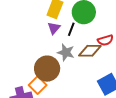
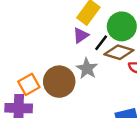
brown diamond: (90, 51) -> (119, 52), moved
orange square: (38, 85) -> (29, 84), moved

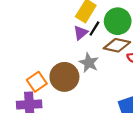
black line: (101, 43) -> (94, 29), moved

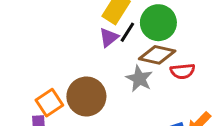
gray star: (89, 63) -> (139, 79), moved

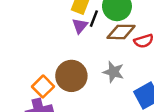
gray star: (139, 79) -> (113, 72), moved

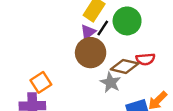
brown diamond: (121, 32) -> (125, 66), moved
brown circle: (71, 76) -> (91, 53), moved

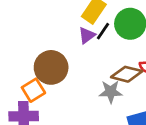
brown circle: (91, 53) -> (51, 67), moved
gray star: (111, 82) -> (111, 92), turned -30

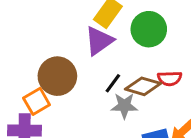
black line: (103, 31) -> (113, 83), moved
purple triangle: (87, 35) -> (99, 41), size x1.5

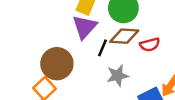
black line: (113, 83) -> (103, 48), moved
brown diamond: (143, 86) -> (124, 36), moved

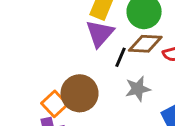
brown circle: (57, 64) -> (80, 93), moved

